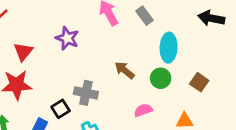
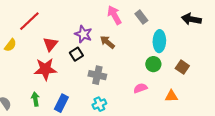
brown arrow: (125, 70) -> (107, 42), moved
black square: (61, 109) -> (76, 54), moved

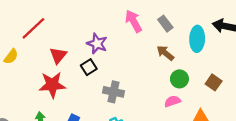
cyan ellipse: (159, 41) -> (197, 39), moved
brown arrow: (107, 42) -> (165, 53), moved
pink semicircle: (140, 88) -> (172, 101), moved

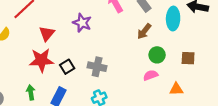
brown arrow: (165, 53) -> (144, 31), turned -91
black square: (89, 67) -> (67, 67), moved
brown square: (214, 82) -> (188, 58), turned -32

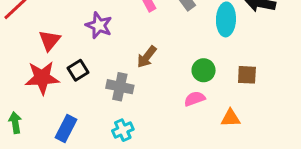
brown arrow: (144, 31) -> (147, 57), moved
black square: (67, 67) -> (78, 70), moved
green arrow: (31, 92) -> (15, 123), moved

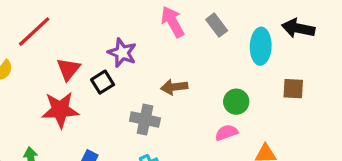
brown arrow: (147, 57) -> (174, 87), turned 45
black square: (78, 70) -> (103, 82), moved
brown square: (247, 75) -> (293, 89), moved

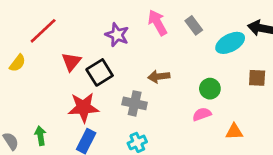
cyan ellipse: (261, 46) -> (230, 43), turned 60
purple star: (122, 53) -> (117, 35), moved
black square: (103, 82) -> (100, 72), size x1.4
red star: (60, 110) -> (83, 107), moved

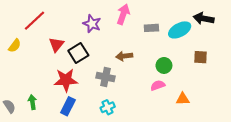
pink arrow: (157, 23) -> (123, 14), turned 48
gray rectangle: (194, 25) -> (151, 28), moved, turned -56

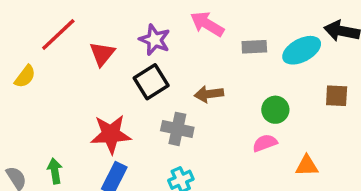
pink arrow: (123, 14) -> (207, 24), turned -78
red triangle: (56, 45) -> (102, 54), moved
black square: (78, 53) -> (151, 82), moved

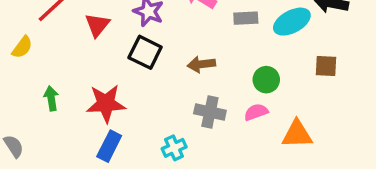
black square: (151, 82) -> (145, 52), turned -32
gray cross: (177, 129) -> (210, 112), moved
orange triangle: (307, 166) -> (297, 134), size x1.4
green arrow: (55, 171) -> (51, 98), moved

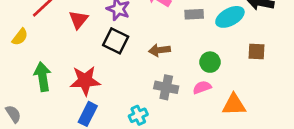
green arrow: (51, 98) -> (43, 77), size x1.5

